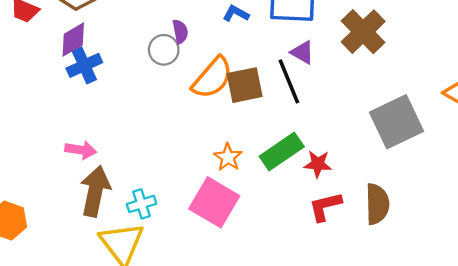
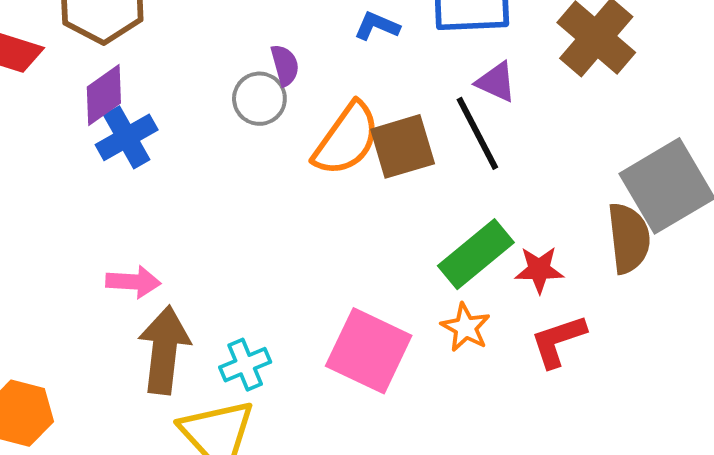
orange star: (228, 157) -> (466, 327), moved
brown semicircle: (377, 204) -> (629, 238), moved

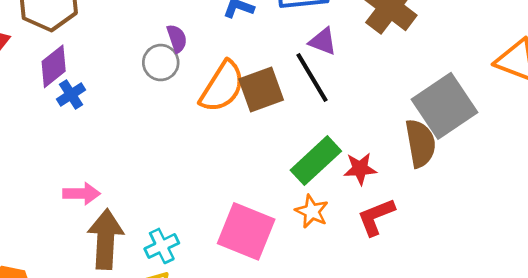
blue cross: (127, 137) -> (71, 94), size x0.7

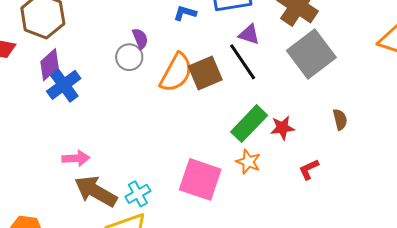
blue cross: (71, 94) -> (64, 85), size x1.6
gray square: (445, 106) -> (311, 54), moved
brown semicircle: (420, 143) -> (340, 120), moved, size x0.6
red L-shape: (376, 217) -> (309, 169), moved, size x0.7
brown arrow: (106, 239) -> (96, 191), turned -60

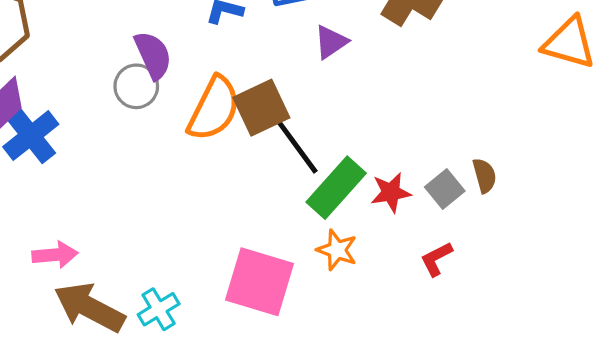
purple triangle: (249, 34) -> (331, 42), turned -50
purple semicircle: (140, 39) -> (153, 55), size x1.4
gray square: (311, 54) -> (445, 189), moved, size x0.5
black line: (243, 62) -> (296, 145), moved

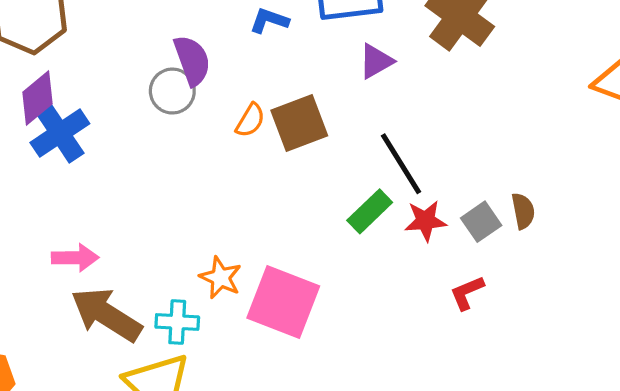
orange semicircle: (214, 109) -> (250, 120), size x0.5
black line: (296, 145) -> (401, 164), moved
green rectangle: (336, 188) -> (370, 211), size x0.7
orange star: (337, 250) -> (220, 278), moved
cyan cross: (159, 309) -> (177, 322), turned 30

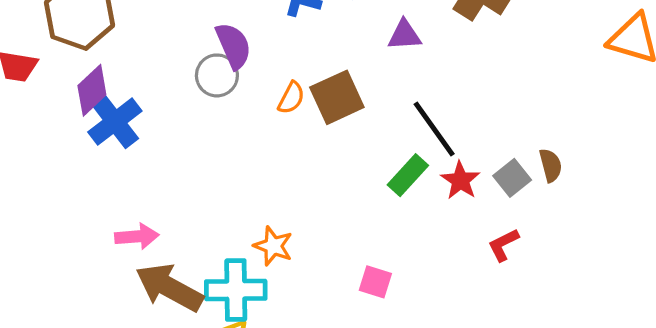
purple triangle: (376, 61) -> (404, 35), turned 30
red star: (425, 221) -> (460, 180), turned -30
pink square: (283, 302) -> (375, 282), moved, size x0.5
cyan cross: (177, 322) -> (236, 290), size x1.5

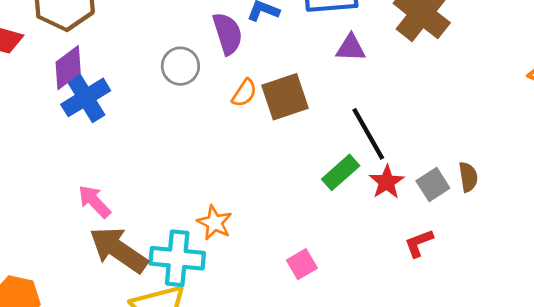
purple semicircle: (233, 46) -> (228, 34), moved
pink arrow: (137, 236) -> (94, 202), turned -135
pink square: (375, 282) -> (302, 264), turned 36

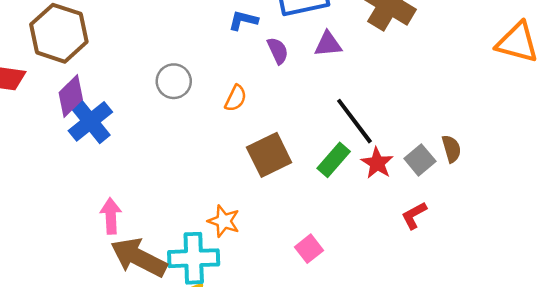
purple semicircle: (228, 34) -> (278, 51), moved, size x0.7
brown square: (285, 97) -> (269, 155), moved
pink arrow: (94, 202) -> (111, 216), turned 48

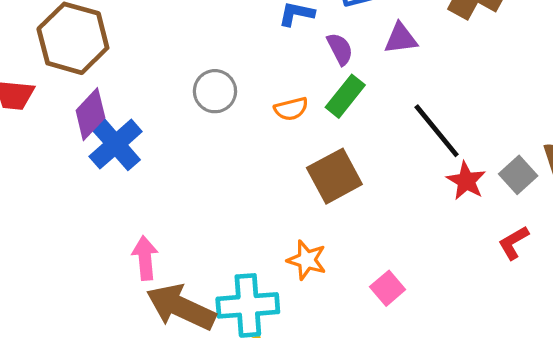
orange semicircle: (236, 98) -> (291, 109), turned 52
green rectangle: (334, 160) -> (345, 96), moved
orange star: (224, 221) -> (307, 260), moved

